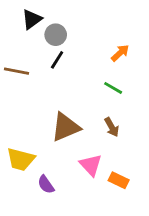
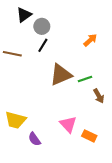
green line: (113, 88) -> (85, 79), moved, turned -48
brown triangle: (65, 127) -> (61, 75), moved
brown arrow: (112, 127) -> (99, 96), moved

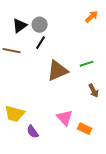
black triangle: (24, 15) -> (20, 26), moved
orange arrow: (90, 40) -> (92, 17), moved
green line: (85, 79) -> (87, 64), moved

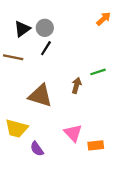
brown triangle: (58, 71) -> (40, 96), moved, turned 40
brown arrow: (94, 91) -> (76, 85), moved, turned -136
orange rectangle: (85, 129) -> (96, 145), turned -32

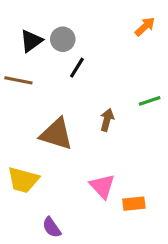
black line: (46, 48) -> (77, 68), moved
green line: (98, 72) -> (150, 101), moved
purple semicircle: (37, 149) -> (52, 227), moved

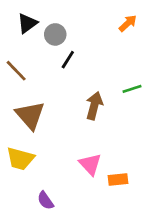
black triangle: (31, 41) -> (27, 23), moved
brown line: (18, 80) -> (16, 71), turned 35
brown arrow: (107, 120) -> (94, 106), size x1.4
brown triangle: (56, 134) -> (30, 115), moved, turned 32

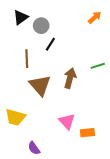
brown line: (16, 71) -> (27, 59), moved, turned 42
brown triangle: (30, 115) -> (40, 85), moved

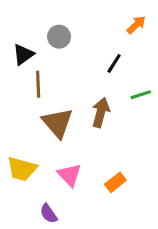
black triangle: (21, 17) -> (23, 55), moved
black line: (50, 44) -> (114, 63), moved
pink triangle: (67, 121) -> (69, 175), moved
orange rectangle: (87, 133) -> (115, 182), moved, turned -32

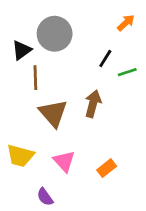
gray circle: (59, 37) -> (55, 34), size x1.6
green line: (141, 95) -> (127, 72), moved

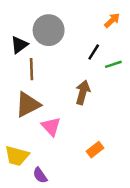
brown triangle: (53, 113) -> (28, 105), moved, turned 44
yellow trapezoid: (20, 156) -> (17, 156), moved
pink triangle: (64, 161) -> (51, 127), moved

